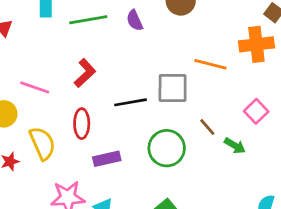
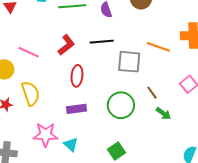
black line: (130, 102) -> (102, 42), moved
red ellipse: (82, 124) -> (77, 76), moved
green arrow: (235, 146) -> (163, 113), moved

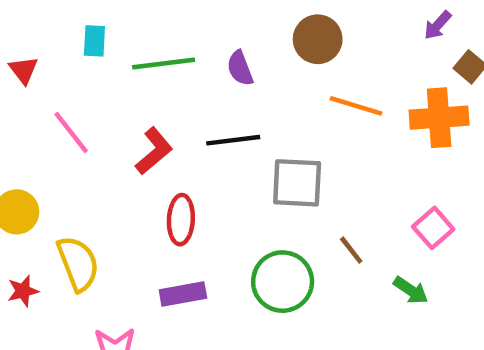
orange line: (158, 47) -> (356, 106), moved
pink line: (29, 52) -> (71, 133), moved, turned 30
green arrow: (163, 113) -> (411, 290), moved

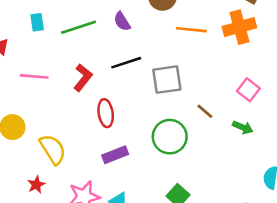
pink line: (71, 133) -> (34, 76), turned -36
red star: (23, 291) -> (36, 185), moved

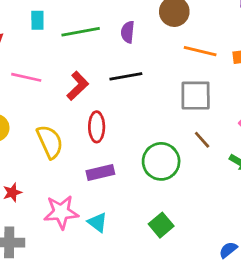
purple semicircle: (122, 21) -> (128, 32), turned 30
gray square: (167, 80) -> (196, 96), moved
yellow semicircle: (53, 149) -> (50, 142), moved

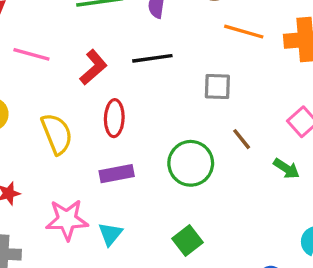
gray square: (196, 96) -> (217, 86), moved, size x0.7
cyan triangle: (97, 222) -> (110, 234), turned 30

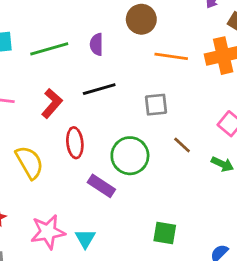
green circle: (191, 163) -> (130, 156), moved
purple rectangle: (117, 174) -> (101, 186), moved, turned 52
green square: (188, 241) -> (165, 233), moved, turned -35

